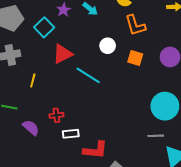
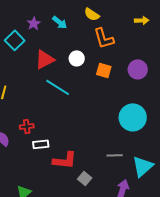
red triangle: (63, 54) -> (45, 59), moved
gray line: (156, 136) -> (115, 155), moved

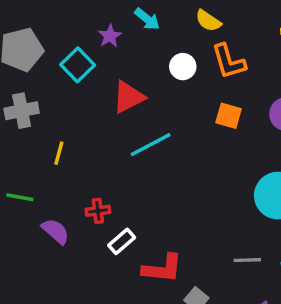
cyan arrow: (60, 22) -> (147, 19), moved
white circle: (77, 58) -> (183, 67), moved
cyan line: (58, 87) -> (151, 145), turned -60
white rectangle: (41, 144) -> (122, 241), turned -35

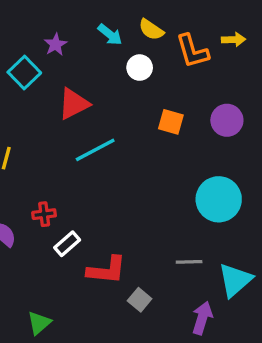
cyan arrow: (147, 19) -> (110, 35), moved
orange L-shape: (229, 61) -> (192, 51), moved
white circle: (183, 67) -> (140, 68), moved

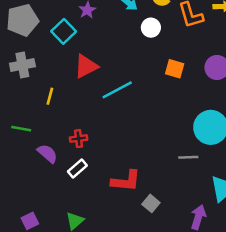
red triangle: (74, 104) -> (86, 66), moved
white rectangle: (67, 244) -> (77, 168), moved
gray line: (189, 262) -> (188, 157), moved

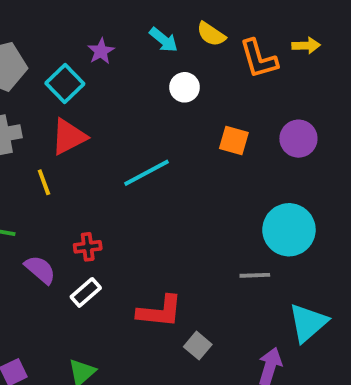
white circle: (151, 28) -> (185, 87), moved
red triangle: (86, 66) -> (69, 137), moved
yellow line: (50, 96) -> (44, 182), turned -35

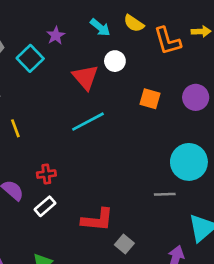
red triangle: (69, 137) -> (85, 77), moved, turned -44

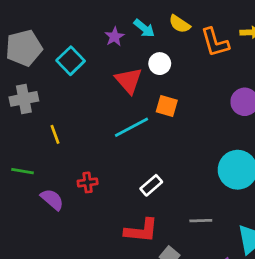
purple star: (56, 35) -> (114, 37), moved
orange square: (150, 99) -> (167, 106), moved
gray line: (165, 194) -> (201, 221), moved
white rectangle: (45, 206) -> (151, 185), moved

